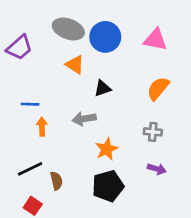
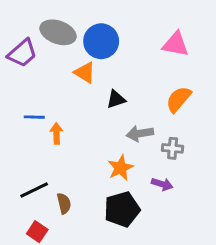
gray ellipse: (68, 29) -> (58, 32), moved
blue circle: (105, 37) -> (101, 41), moved
gray arrow: (84, 119) -> (140, 133), moved
orange arrow: (42, 127) -> (57, 133), moved
purple arrow: (157, 169) -> (162, 184), moved

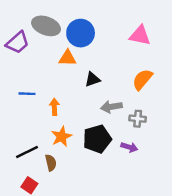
orange triangle: (85, 72) -> (67, 58), turned -30
orange arrow: (57, 133) -> (54, 107), moved
orange star: (120, 168) -> (62, 137), moved
black pentagon: (122, 209) -> (97, 139), moved

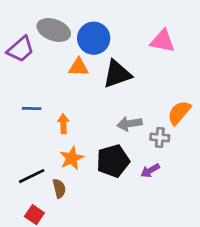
black triangle: (92, 79) -> (117, 74), moved, size x1.6
orange semicircle: (142, 79) -> (179, 113), moved
purple arrow: (129, 147) -> (150, 171), turned 133

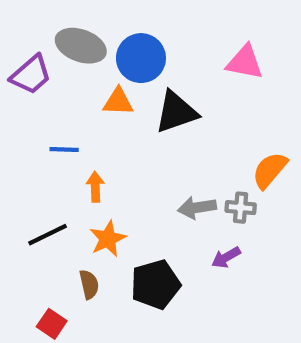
blue line: (32, 109) -> (64, 149), moved
gray arrow: (129, 124) -> (197, 208), moved
black pentagon: (113, 161) -> (155, 284), moved
black line: (32, 176) -> (48, 235), moved

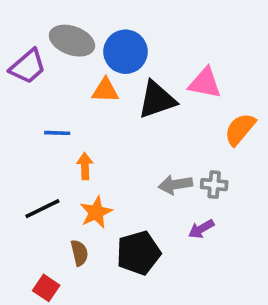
pink triangle: (245, 62) -> (205, 83), moved
orange semicircle: (270, 170) -> (240, 129), moved

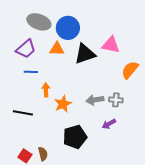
purple trapezoid: (28, 66) -> (26, 49), moved
black line: (42, 209) -> (23, 113), turned 36
orange star: (96, 212) -> (63, 104), moved
brown semicircle: (79, 253) -> (43, 154), moved

